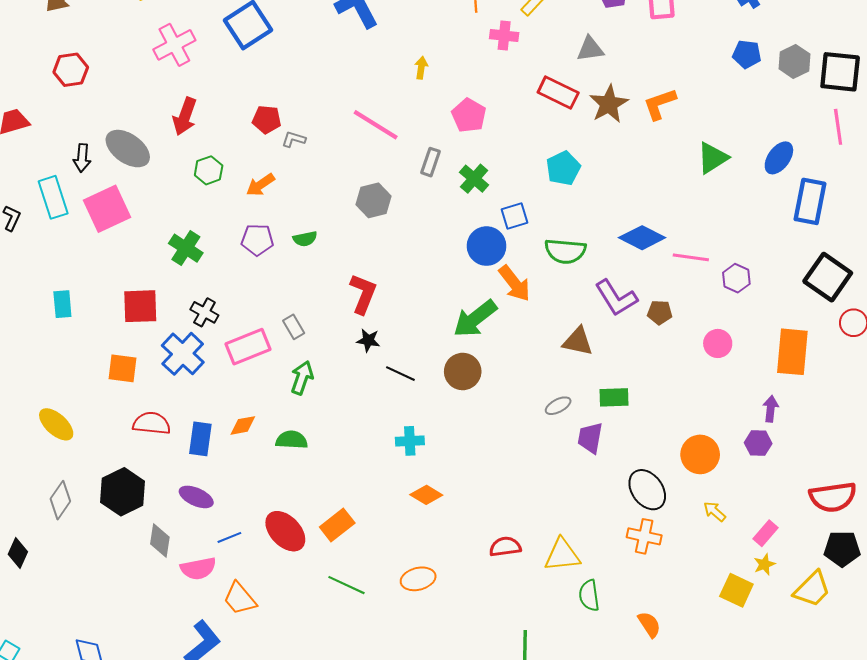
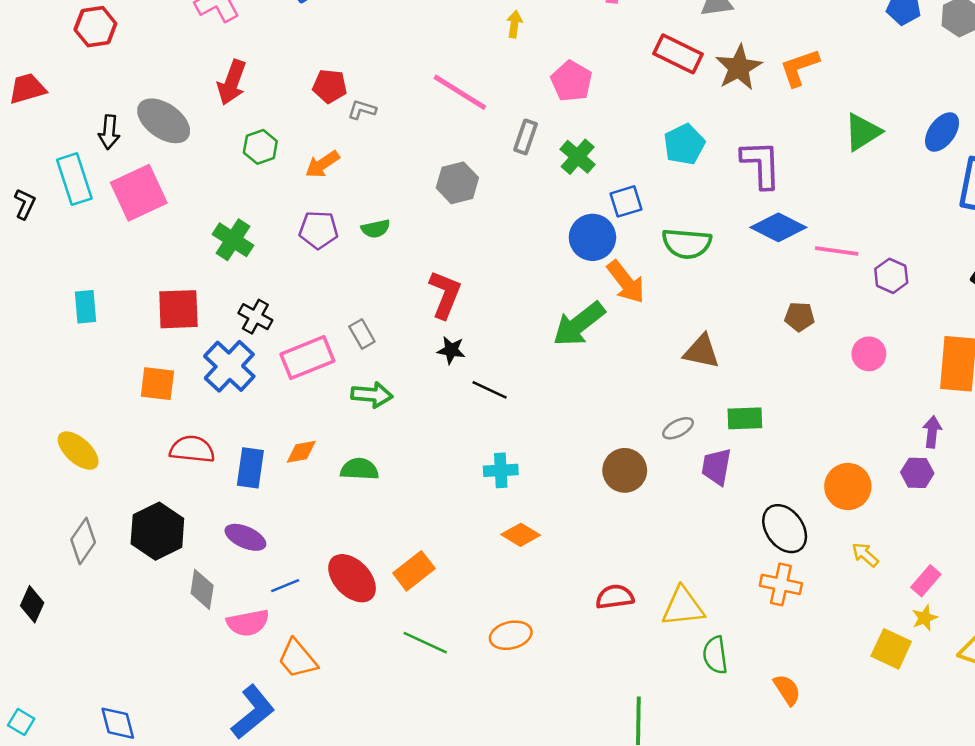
purple L-shape: (616, 298) -> (761, 164), moved, turned -150
brown circle: (463, 371) -> (625, 470), moved
green arrow: (302, 378) -> (372, 395), turned 76

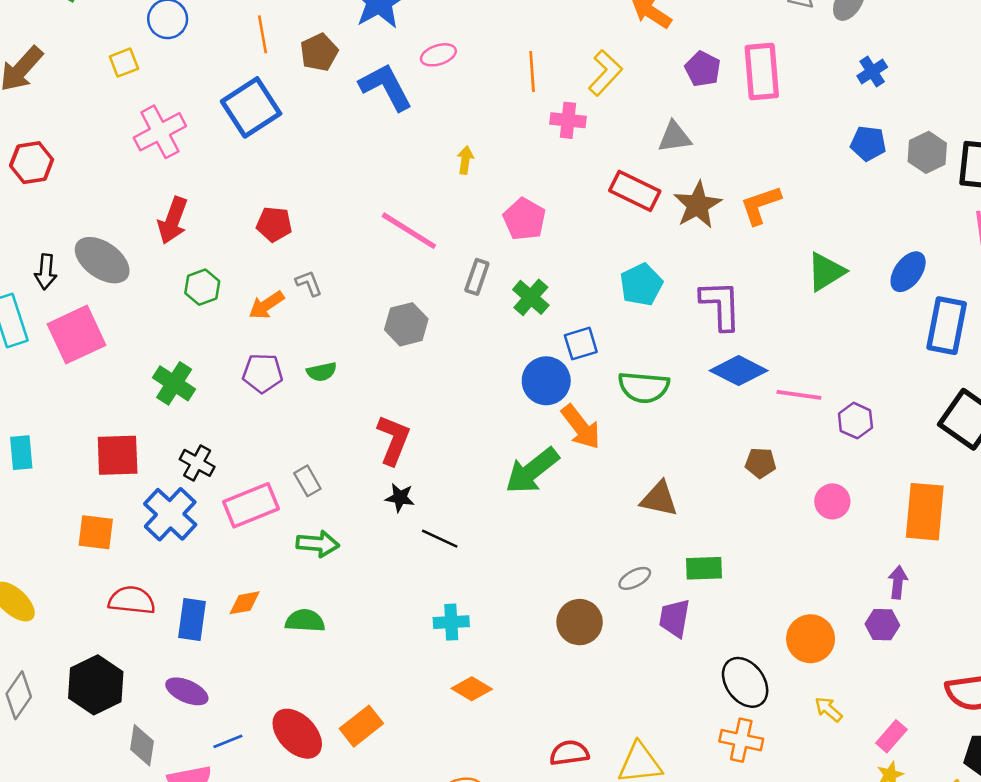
gray L-shape: (362, 110) -> (309, 283), moved, turned 52

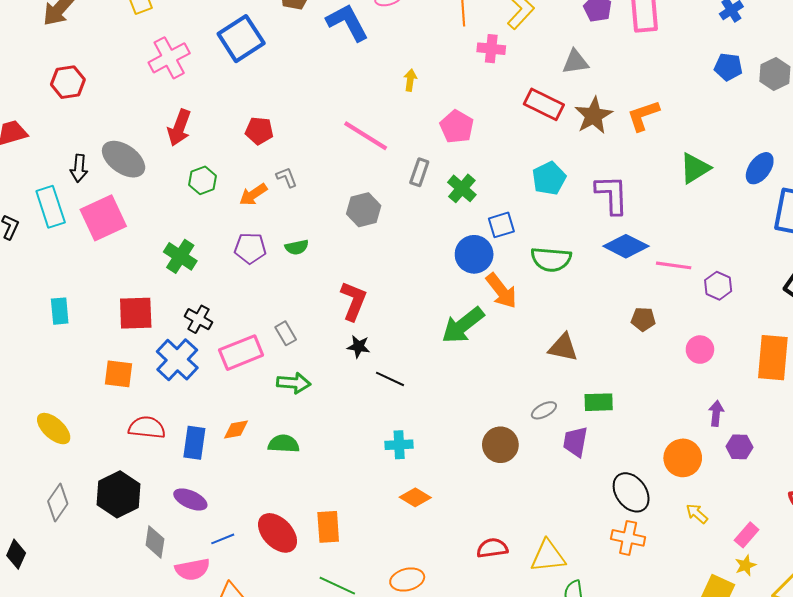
purple arrow: (898, 582) -> (716, 413), moved
orange rectangle: (361, 726) -> (328, 527), turned -56

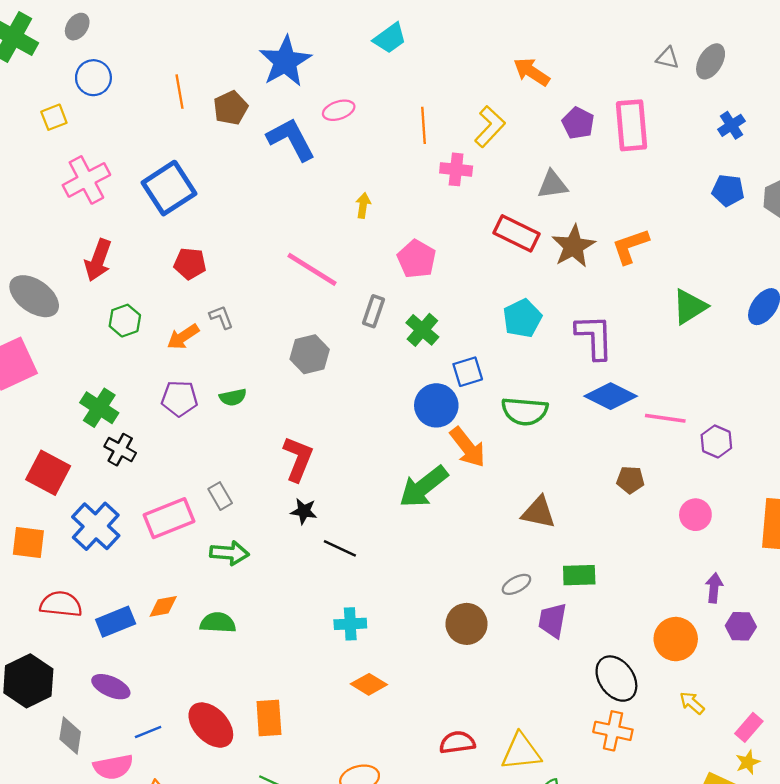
blue square: (241, 39) -> (169, 188), moved
red square: (136, 313) -> (48, 473), turned 30
black cross: (198, 319) -> (120, 450), moved
blue rectangle: (194, 443) -> (116, 622), turned 60

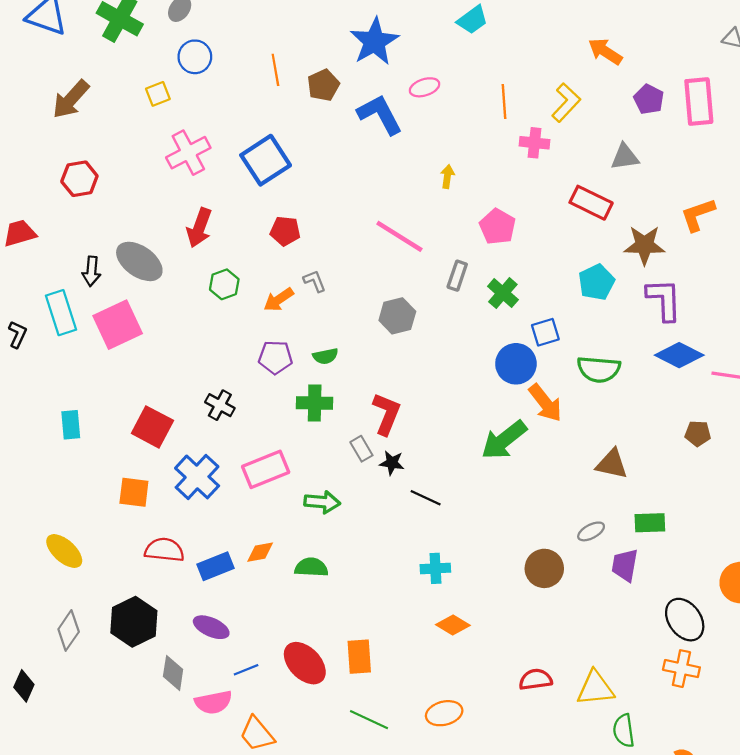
brown star: (573, 246) -> (644, 245), moved, turned 30
green cross: (99, 408) -> (315, 403), moved, turned -32
gray rectangle: (220, 496) -> (361, 449), moved

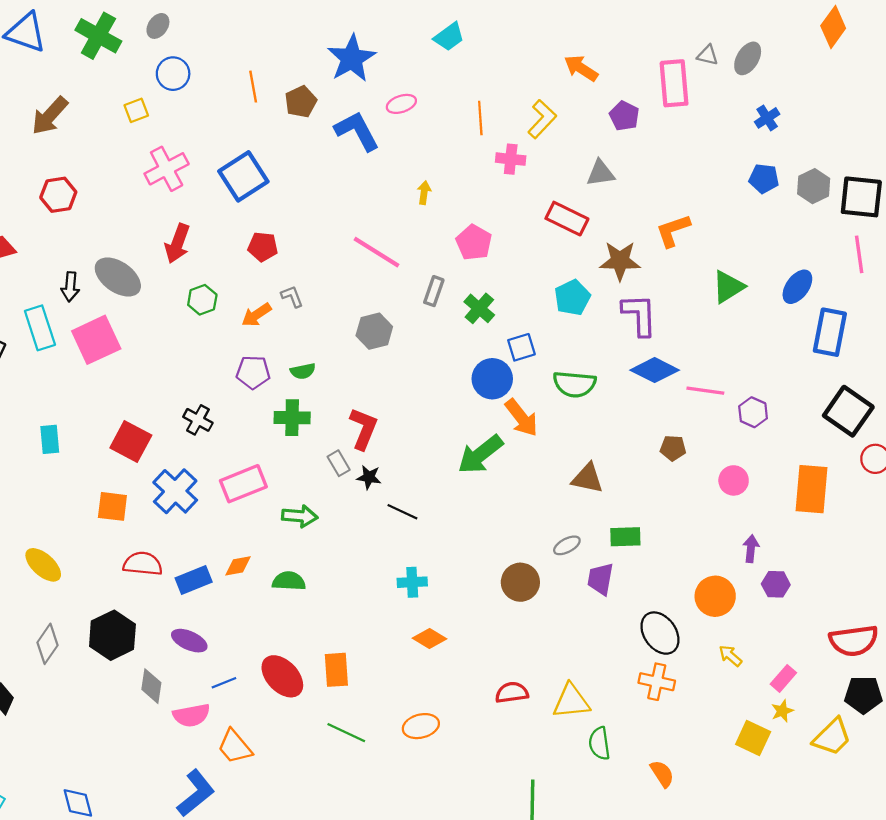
pink rectangle: (699, 101) -> (674, 83), moved

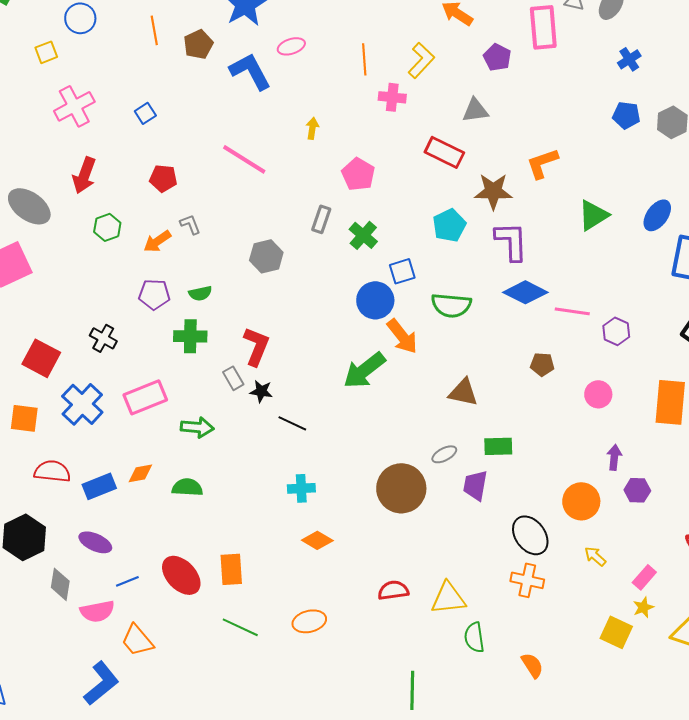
blue square: (243, 176) -> (145, 113), size x0.5
pink line: (376, 252) -> (244, 159), moved
brown circle: (520, 582) -> (401, 488), size x1.4

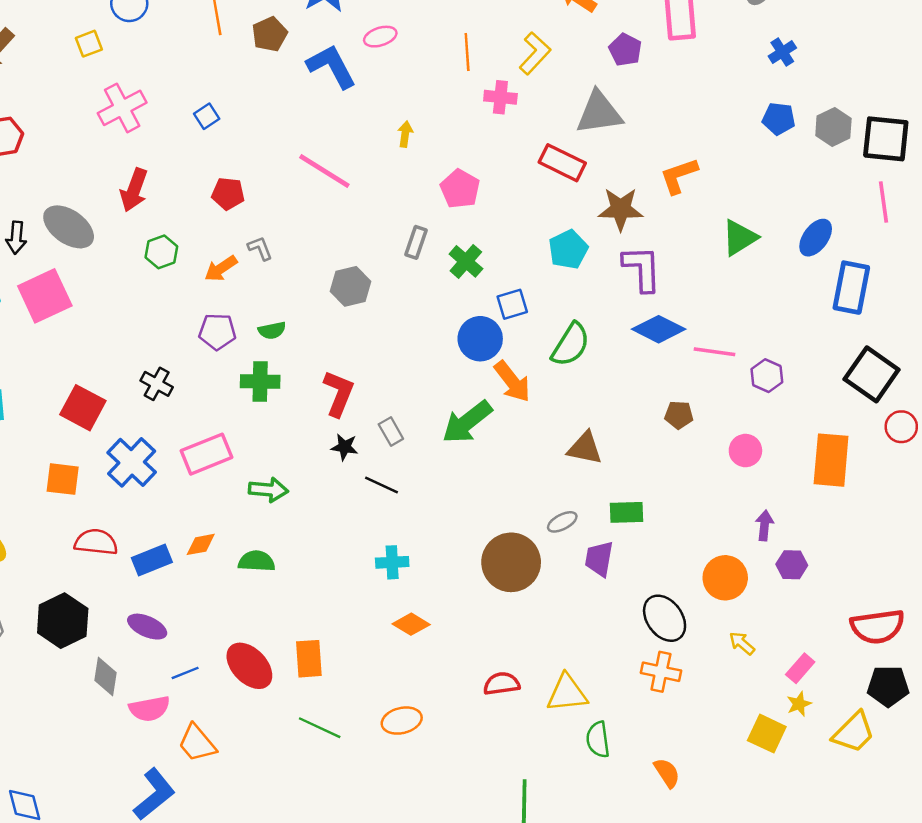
gray triangle: (475, 110) -> (599, 113), size x1.5
green semicircle: (451, 305) -> (571, 345), turned -63
gray rectangle: (233, 378) -> (391, 431), moved

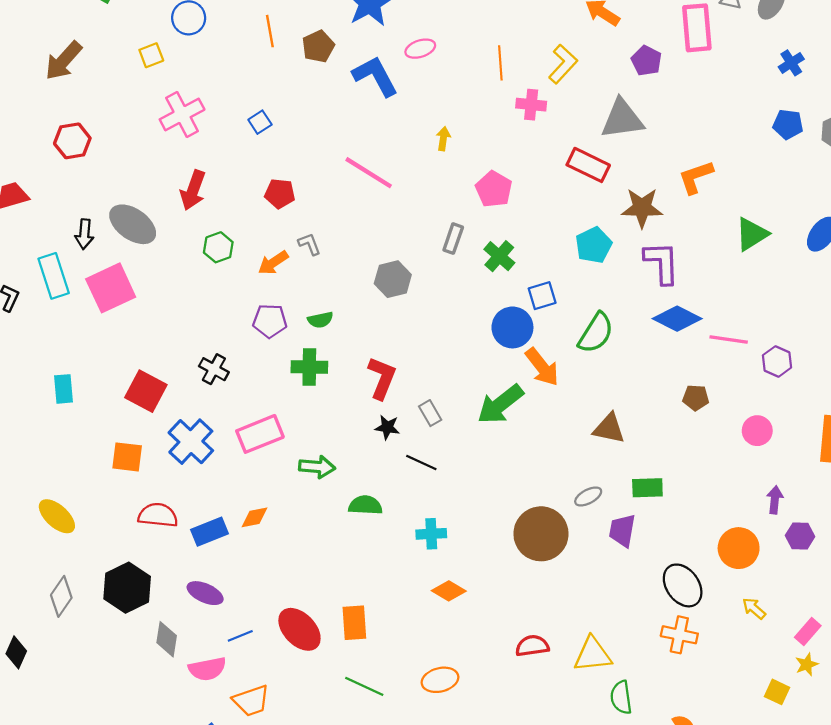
green semicircle: (257, 561) -> (365, 505), moved
yellow square: (767, 734) -> (777, 692), size x0.7
orange trapezoid: (197, 743) -> (251, 701), turned -69

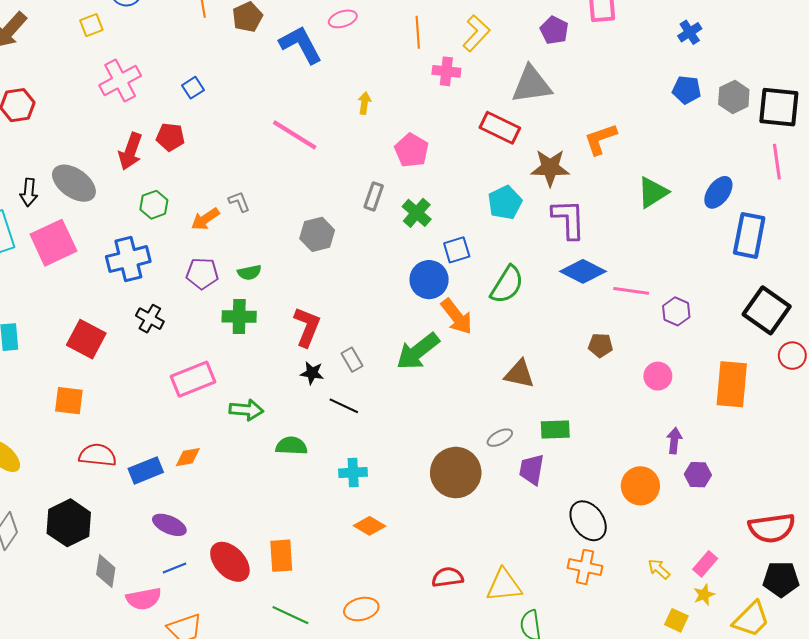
red pentagon: (280, 194) -> (170, 137), moved
blue cross: (191, 442) -> (128, 259), moved, turned 33
purple ellipse: (205, 593) -> (169, 525), moved
yellow arrow: (754, 608) -> (659, 569), moved

